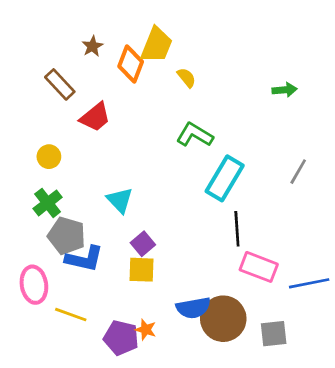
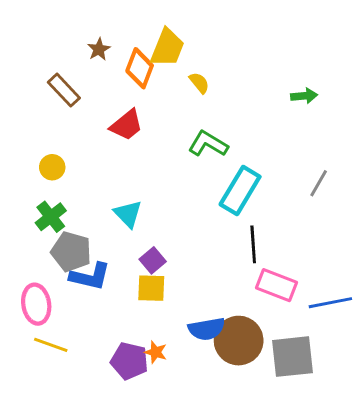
red trapezoid: (95, 117) -> (126, 125), moved
yellow line: (71, 315) -> (51, 345), moved
gray square: (274, 334) -> (292, 357), size x1.5

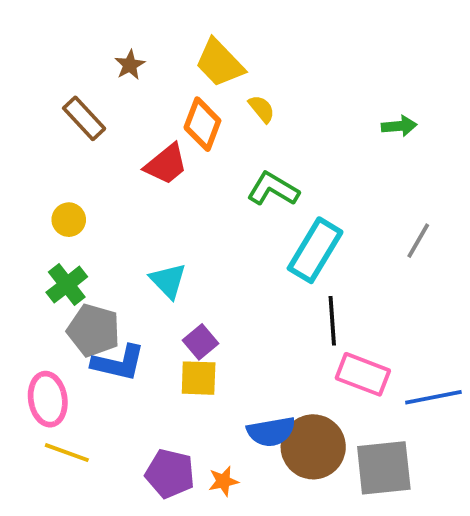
yellow trapezoid: (167, 48) -> (220, 63), turned 114
orange diamond: (140, 68) -> (202, 124), moved
orange star: (156, 352) -> (223, 481), moved, turned -30

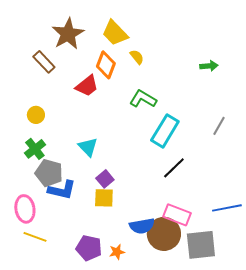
brown star: (130, 65) -> (68, 34), size x2.0
black line: (332, 321) -> (174, 168), turned 50
pink rectangle: (363, 374) -> (177, 215), moved

